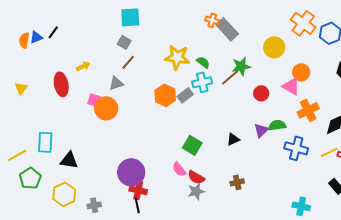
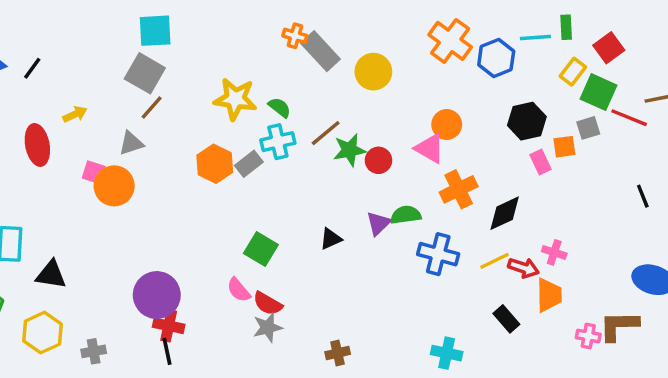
black line: (53, 32) -> (32, 68), moved
gray square: (124, 42) -> (145, 73), size x1.6
yellow circle: (274, 47) -> (373, 72), moved
green star: (241, 66) -> (349, 150), moved
brown cross: (237, 182) -> (338, 353), moved

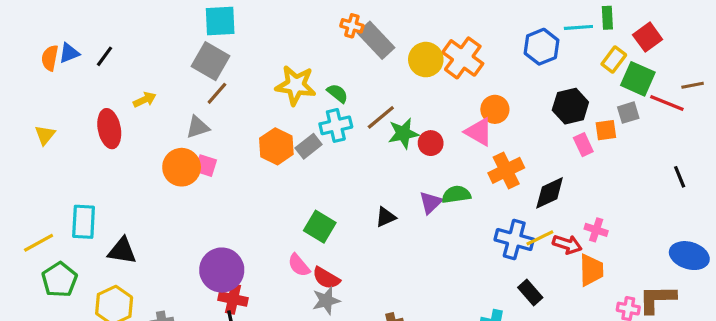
orange cross: (450, 41) -> (463, 58), moved
pink square: (94, 172) -> (206, 166), moved
blue cross: (438, 254) -> (514, 239), moved
black rectangle: (506, 319) -> (530, 293), moved

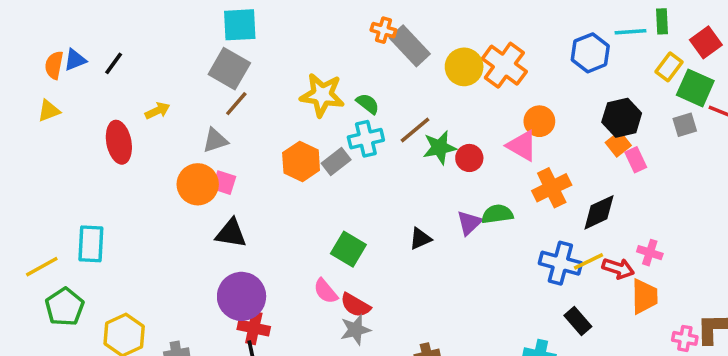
orange square: (606, 130) -> (618, 144), moved, turned -30
yellow triangle: (45, 135) -> (49, 111), moved, turned 30
black triangle: (122, 251) -> (231, 233), moved

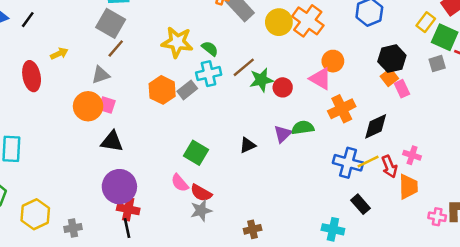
red arrow: (618, 268) -> (389, 167), turned 50

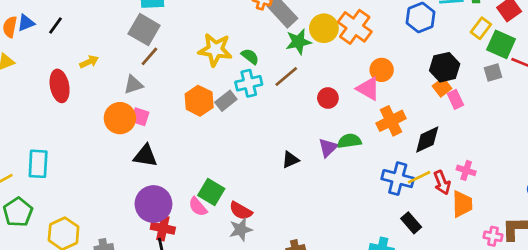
green star: (261, 80) -> (298, 42), moved
green square: (196, 153) -> (211, 192), moved
pink semicircle: (180, 183) -> (198, 207), moved

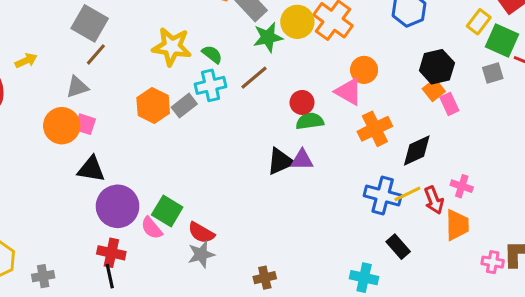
green semicircle: (349, 141) -> (310, 121), moved
purple triangle: (328, 148) -> (302, 160), turned 45
black triangle: (290, 160) -> (280, 161), moved, size x1.4
purple circle: (153, 204) -> (118, 206), moved

